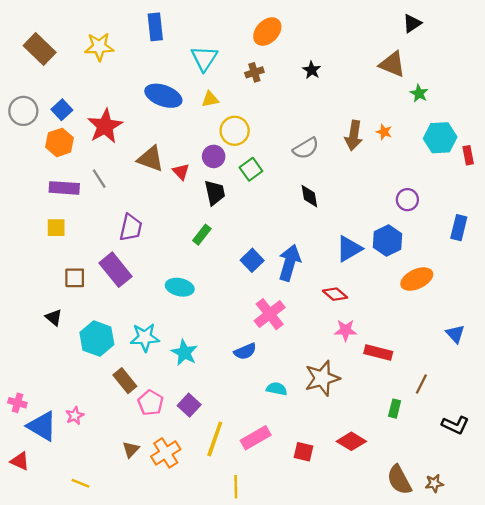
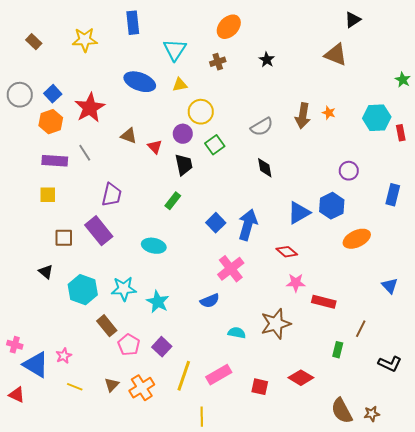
brown rectangle: (40, 49) -> (34, 42), size x0.6
green star: (419, 93) -> (403, 80), moved
brown triangle: (151, 159) -> (129, 136), size x0.7
yellow line: (81, 483) -> (75, 387), moved

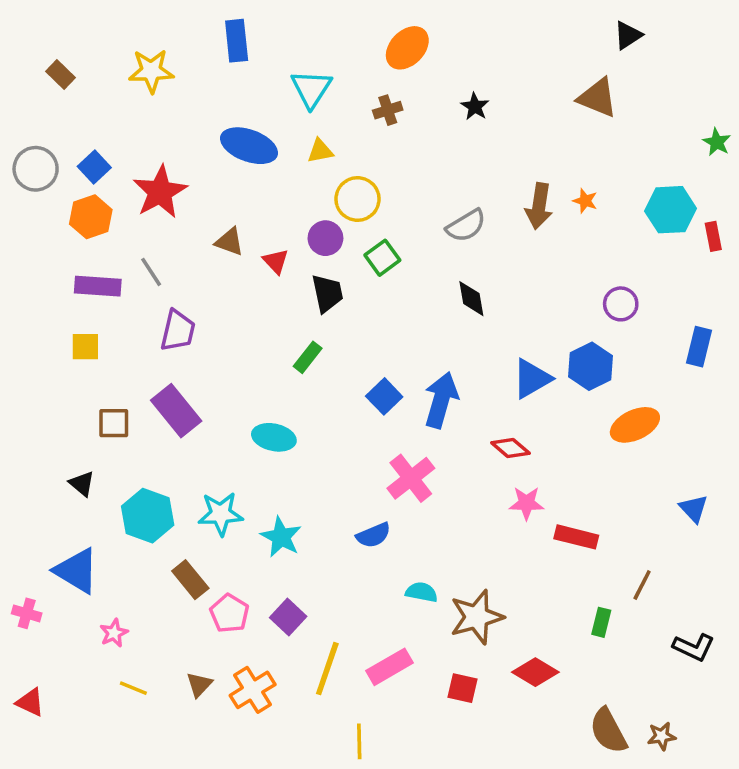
purple trapezoid: (112, 195) -> (178, 331), moved
brown star: (276, 324) -> (477, 617), moved
blue triangle: (36, 365) -> (76, 571), moved

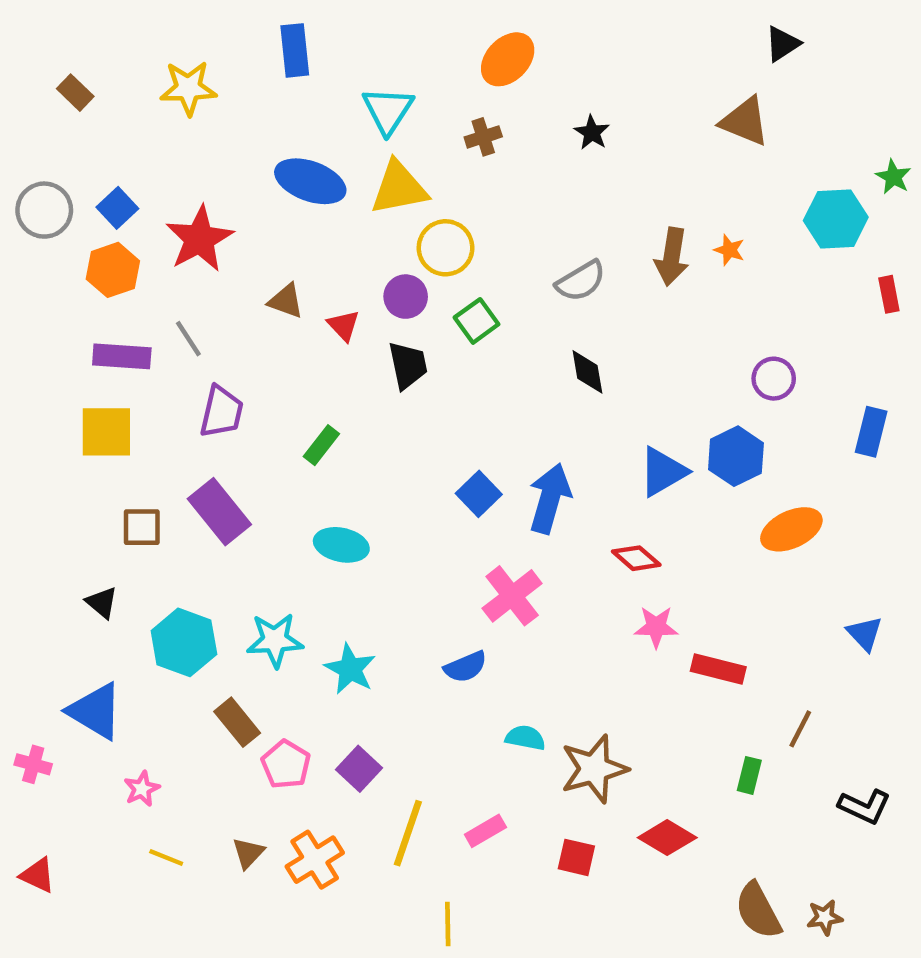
yellow triangle: (320, 151) -> (399, 188), size x1.8
cyan hexagon: (671, 210) -> (836, 219), moved
yellow square: (85, 347) -> (106, 432), size x1.5
green rectangle: (308, 357) -> (321, 445), moved
pink rectangle: (390, 667) -> (485, 831), size x0.7

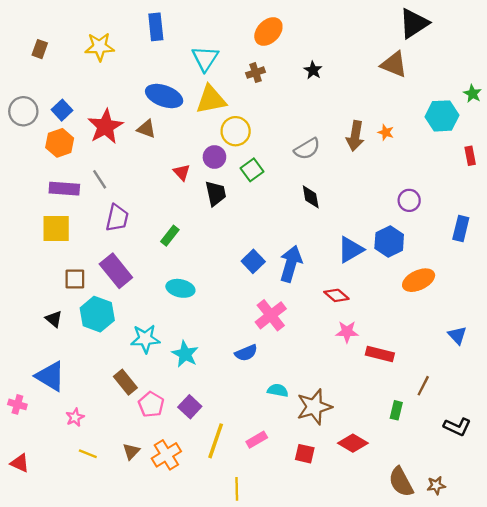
black triangle: (783, 44) -> (414, 23), size x1.6
brown rectangle: (75, 93) -> (40, 49), turned 66
brown triangle: (286, 301) -> (146, 129), moved
cyan hexagon: (184, 642) -> (97, 314), moved

